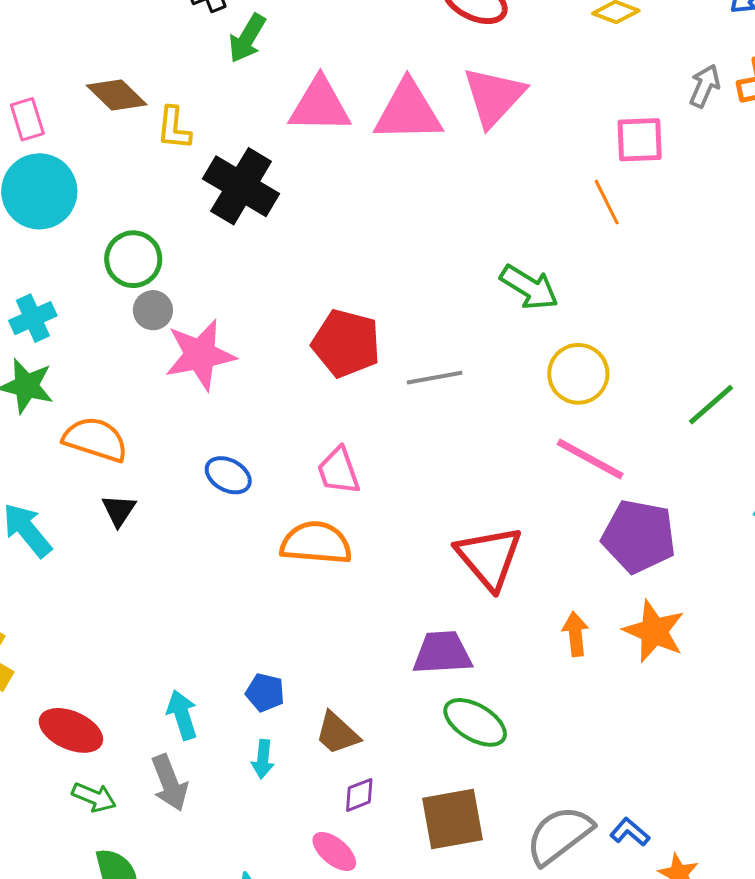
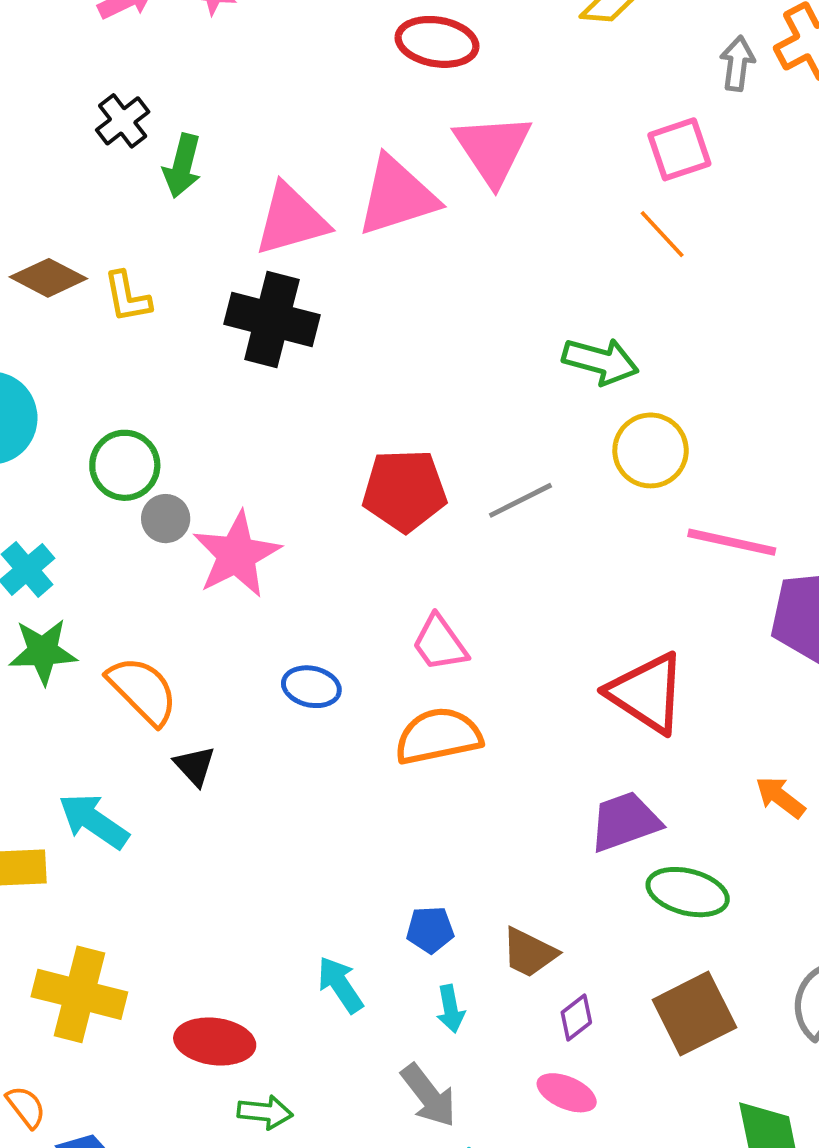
black cross: (241, 186) -> (272, 320), moved
yellow circle: (578, 374) -> (651, 450), moved
orange semicircle: (95, 439) -> (143, 690), turned 44
orange arrow: (575, 634) -> (780, 797), moved, turned -30
gray arrow: (170, 783) -> (429, 1095), moved

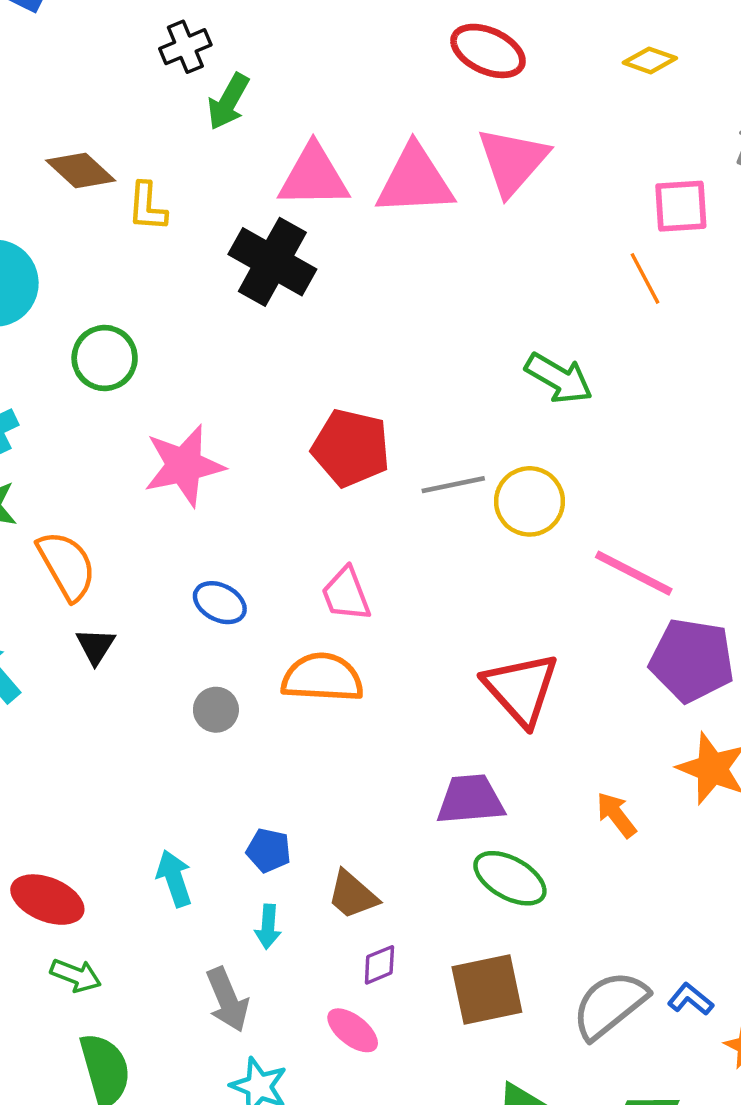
yellow circle: (651, 450) -> (530, 501), moved
gray circle: (166, 519) -> (216, 710), moved

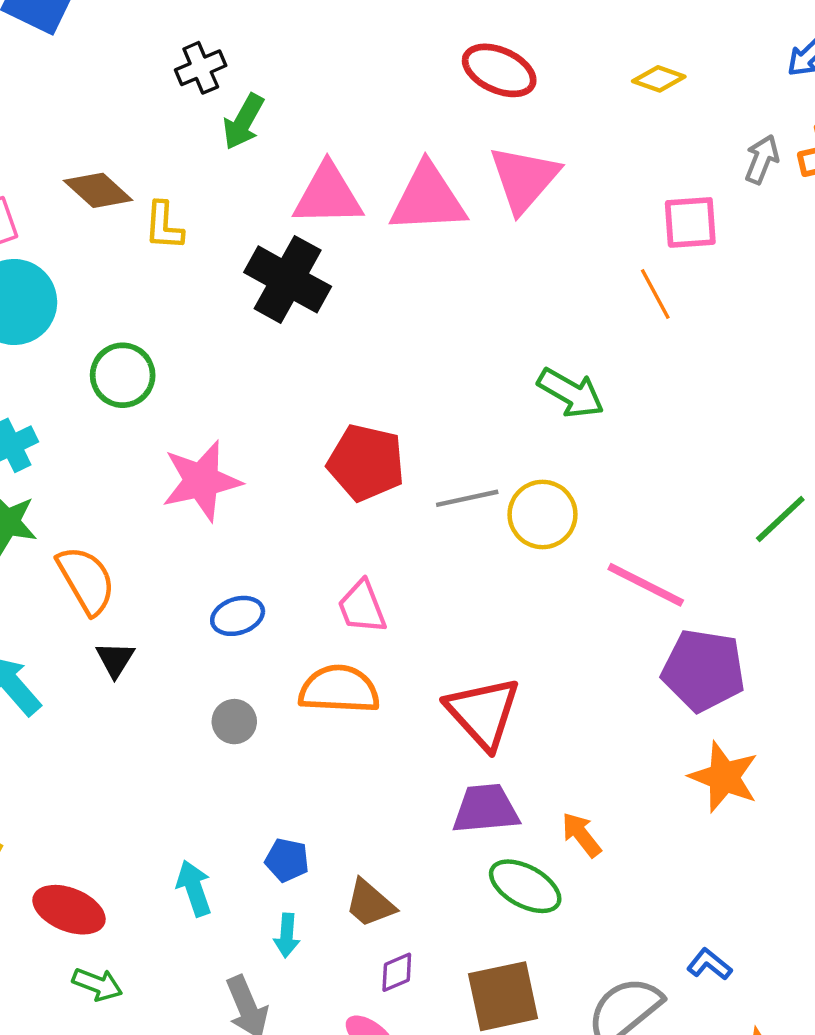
blue ellipse: (220, 603) -> (238, 616), turned -45
red triangle: (521, 689) -> (483, 713), moved
orange arrow: (616, 815) -> (581, 835), moved
blue L-shape: (690, 999) -> (709, 964), moved

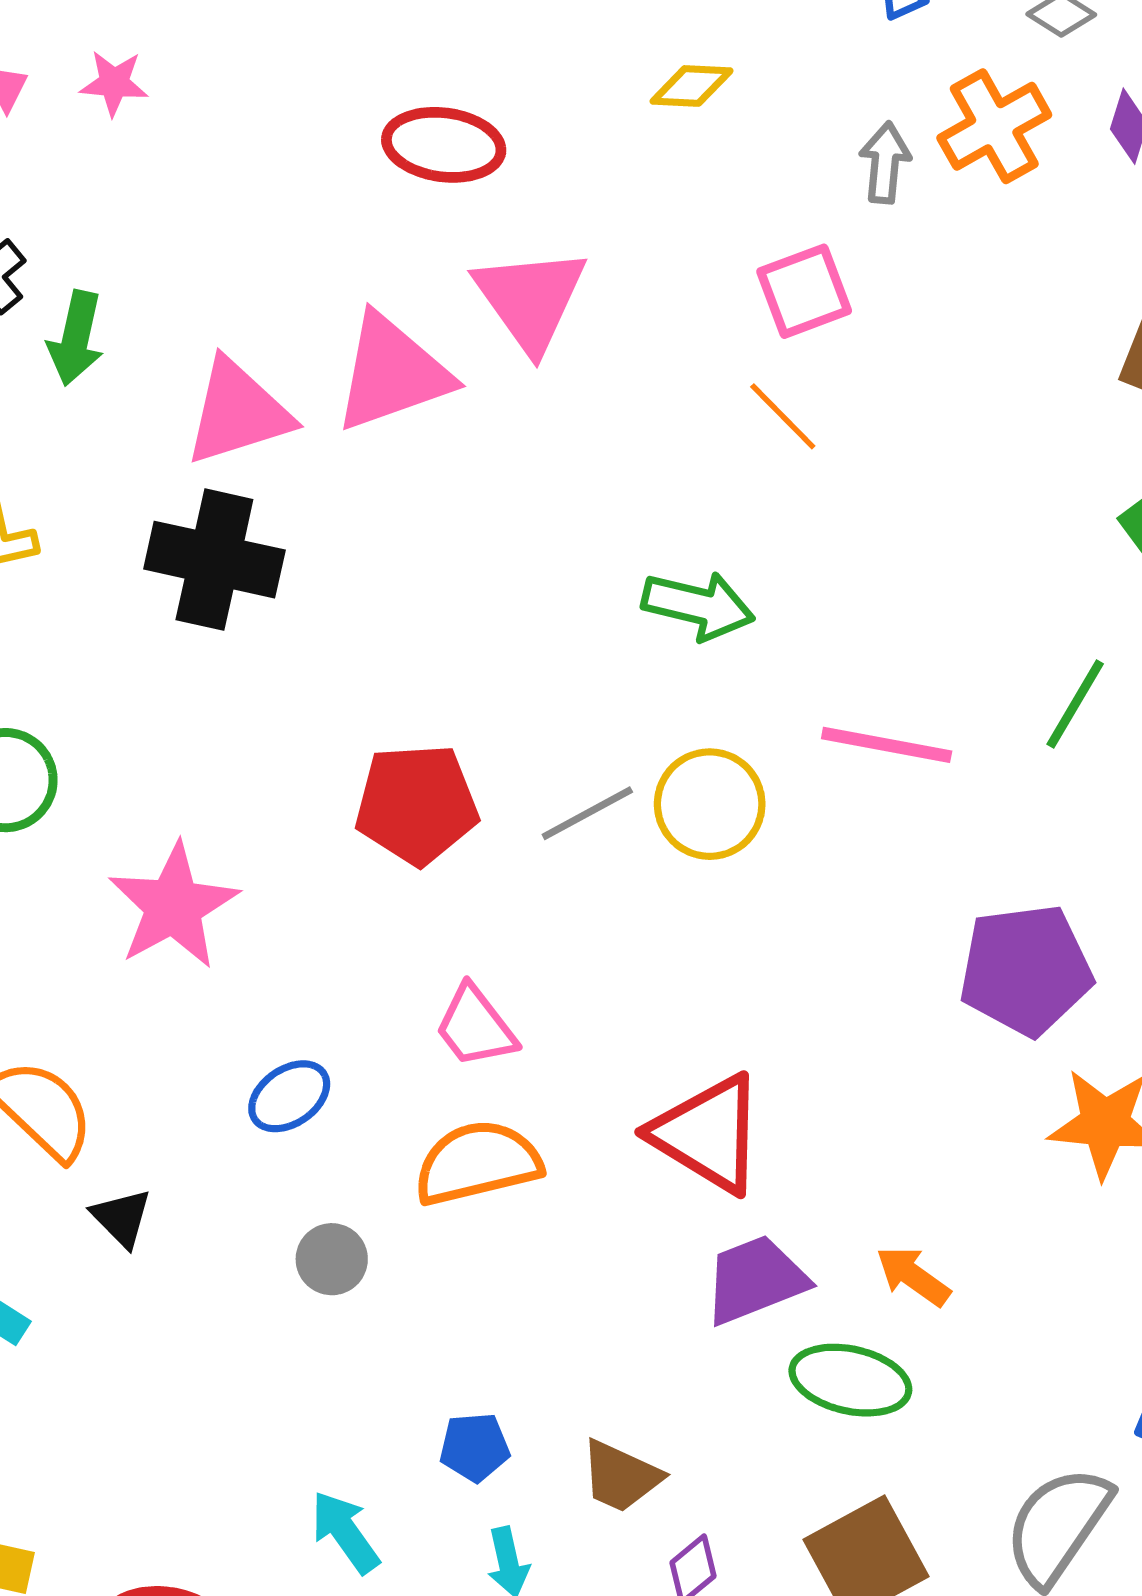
pink line: (646, 585) -> (887, 745), moved

